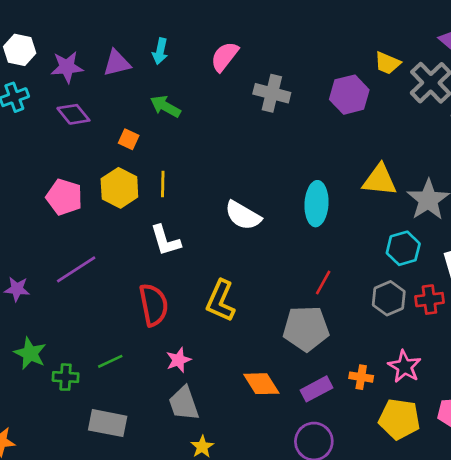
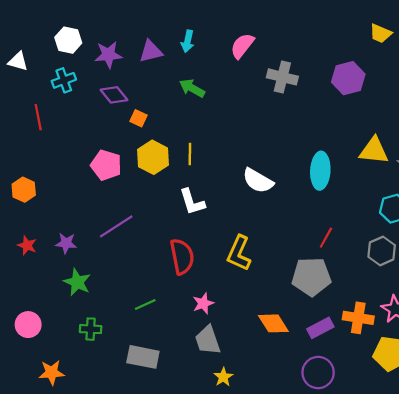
yellow trapezoid: (387, 63) -> (381, 34), moved
orange square: (129, 139) -> (139, 118), moved
green star: (30, 353) -> (77, 282), moved
green cross: (66, 377) -> (91, 329), moved
orange cross: (361, 377) -> (358, 318), size x1.5

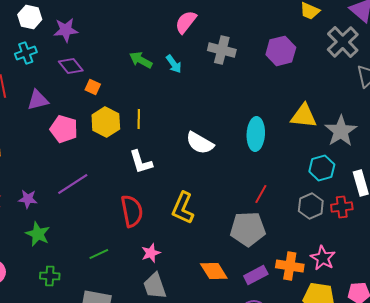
cyan arrow: (188, 41) -> (174, 64), moved, turned -48
purple triangle: (151, 51) -> (38, 100), moved

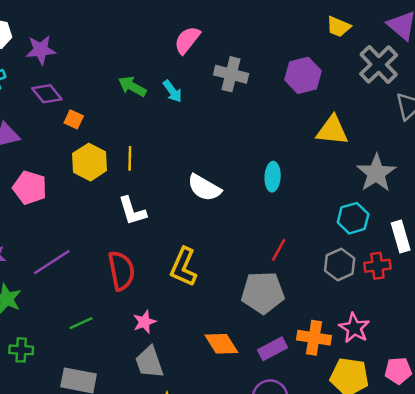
yellow triangle: (304, 116) -> (332, 130), moved
pink pentagon: (64, 129) -> (30, 188), moved
cyan ellipse: (256, 134) -> (273, 177), size x0.7
purple line: (73, 184) -> (52, 262), moved

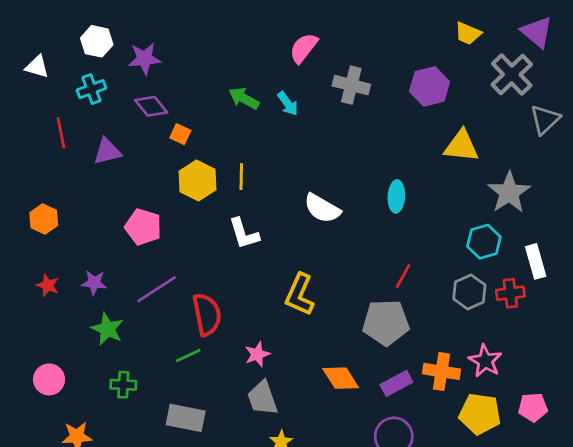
pink pentagon: (30, 188) -> (143, 227), moved
red semicircle: (121, 271) -> (207, 314), moved

